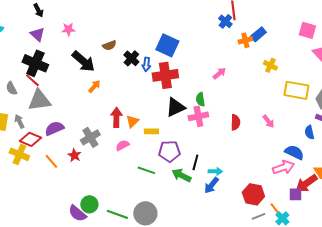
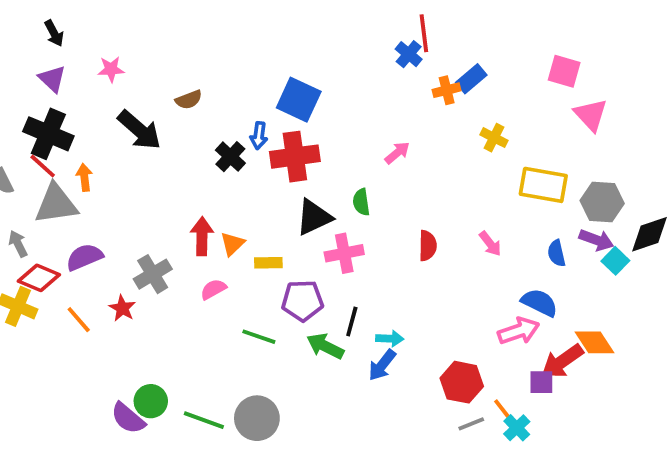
black cross: (131, 58) -> (230, 157), moved
orange arrow: (94, 86) -> (84, 177), moved, turned -48
pink cross: (198, 116) -> (344, 253), moved
blue semicircle: (309, 132) -> (557, 253), moved

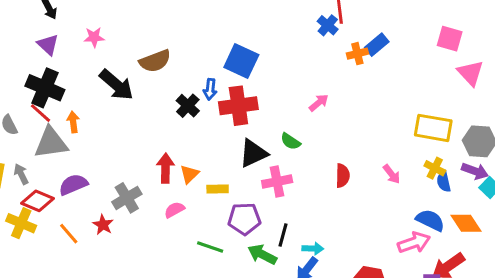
brown semicircle: (189, 100) -> (155, 61), size x1.5
yellow cross: (494, 138) -> (435, 168), moved
green semicircle: (361, 202) -> (290, 141), turned -48
orange diamond: (595, 342) -> (466, 223), moved

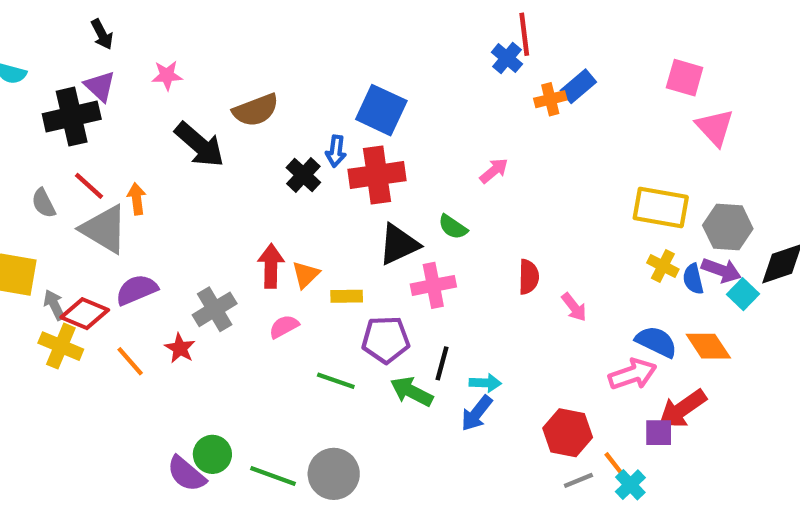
black cross: (45, 88) -> (72, 117), moved, turned -36
gray triangle: (51, 143) -> (104, 229), turned 39
gray arrow: (21, 174) -> (54, 305), moved
pink arrow: (392, 174) -> (574, 307), moved
blue semicircle: (444, 182) -> (693, 279), moved

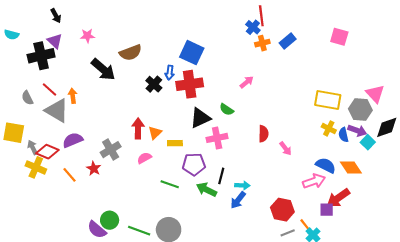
orange cross: (550, 99) -> (262, 43), moved
pink triangle: (715, 127) -> (375, 94), moved

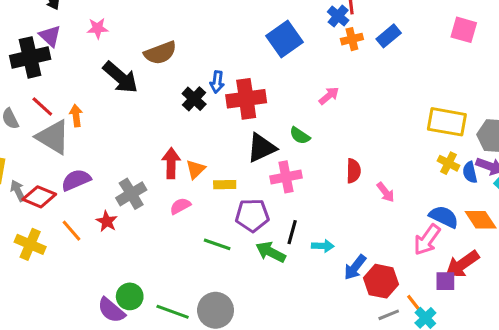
blue square: (192, 53) -> (284, 39), moved, turned 30
yellow cross: (36, 167) -> (30, 244), moved
pink arrow: (314, 181) -> (427, 240), turned 145
blue arrow: (238, 200) -> (355, 267), moved

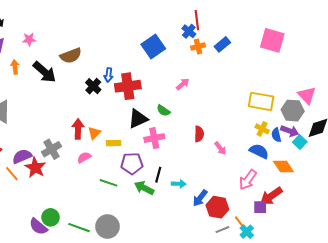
pink square: (464, 30) -> (272, 40), size x1.4
orange arrow: (76, 116) -> (15, 67), moved
purple semicircle: (76, 180) -> (22, 156), moved
blue semicircle: (444, 217) -> (259, 151), moved
red star: (107, 221) -> (35, 168), size x1.5

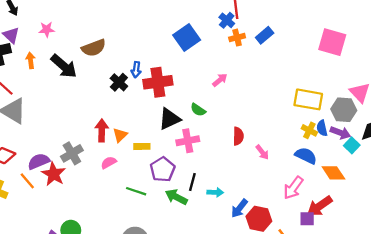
pink square: (272, 40) -> (332, 42), moved
blue semicircle: (276, 135) -> (322, 128), moved
purple pentagon: (132, 163) -> (163, 169), turned -30

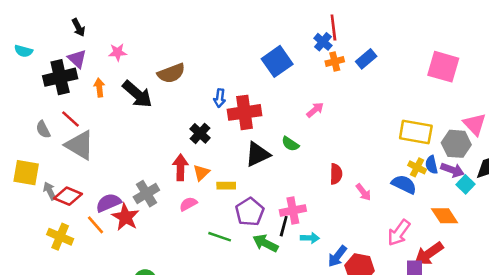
black cross: (119, 82) -> (200, 133), moved
pink cross: (188, 141) -> (293, 211), moved
blue semicircle: (306, 156) -> (404, 184), moved

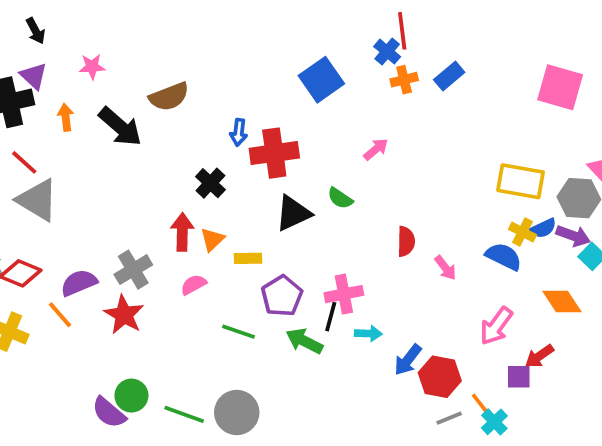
blue semicircle: (431, 165) -> (543, 228), turned -102
red star: (125, 217) -> (124, 315), moved
red arrow: (429, 254) -> (539, 356), size x0.7

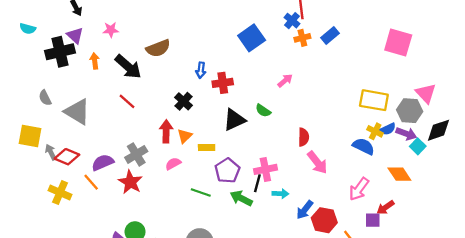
red cross: (274, 153) -> (223, 83), size x0.7
red line: (24, 162) -> (127, 101), moved
pink arrow: (445, 268) -> (317, 162), moved, size x1.5

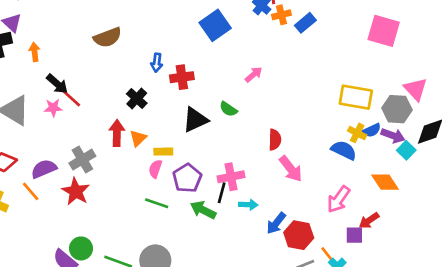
pink star: (111, 30) -> (53, 108), moved
orange cross: (302, 38) -> (281, 15), moved
black arrow: (128, 67) -> (57, 84), moved, size x0.7
pink semicircle: (173, 164) -> (155, 169), moved, turned -42

